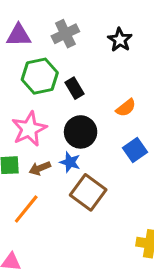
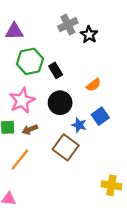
gray cross: (65, 34) -> (68, 25), moved
blue star: (70, 162) -> (79, 125), moved

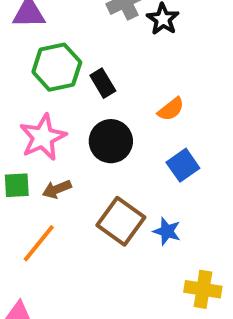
blue star: (79, 125) -> (167, 231), moved

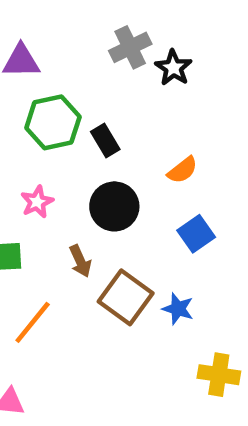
pink star: (43, 137) -> (37, 202), size x0.6
brown arrow: (57, 189) -> (80, 261), moved, turned -92

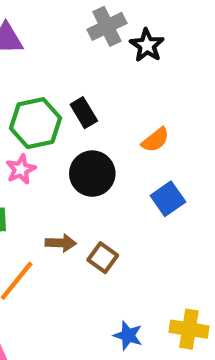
green hexagon: (53, 122) -> (35, 123), moved
brown arrow: (80, 261) -> (61, 243), moved, turned -64
brown square: (126, 297) -> (103, 258), size x0.6
blue star: (178, 309) -> (128, 335), moved

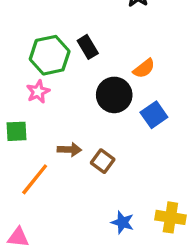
black circle: (92, 174) -> (114, 95), moved

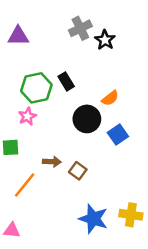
blue star: (122, 222) -> (93, 219), size x1.6

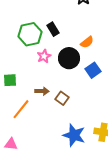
pink star: (27, 116) -> (44, 56), moved

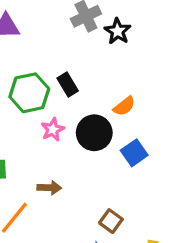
brown square: (62, 98) -> (111, 221), moved

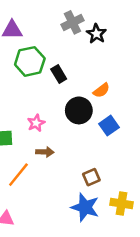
green hexagon: (29, 93) -> (30, 61), moved
pink star: (53, 129) -> (36, 123), moved
brown square: (111, 221) -> (91, 177), turned 30

